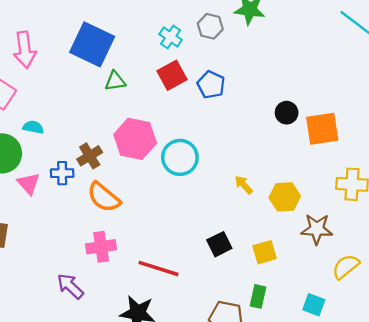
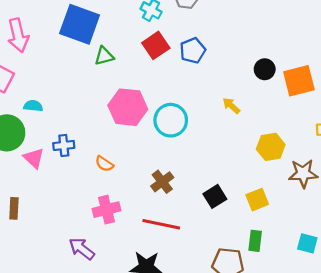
blue pentagon: (211, 85) -> (193, 50), turned 30
brown cross: (90, 156) -> (162, 182), moved
yellow arrow: (244, 185) -> (231, 106), moved
orange semicircle: (104, 197) -> (104, 164), size x0.6

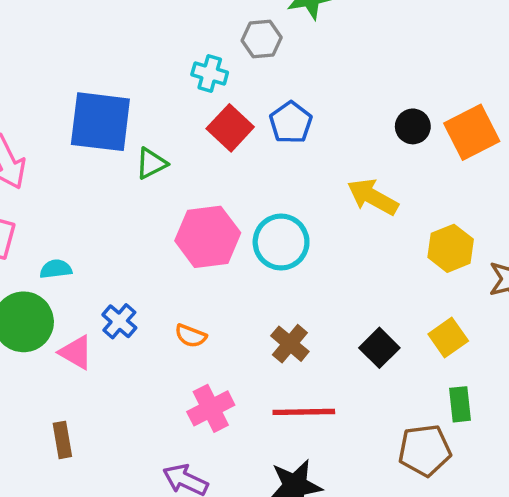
yellow arrow: (231, 106) -> (373, 197), size x1.6
blue cross: (64, 145) -> (119, 321), turned -30

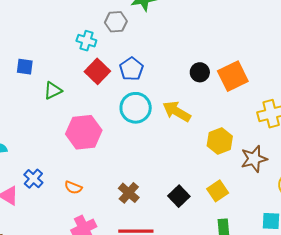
blue square: (100, 122) -> (25, 67), size x0.5
cyan circle: (281, 242) -> (136, 108), moved

